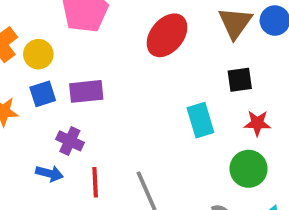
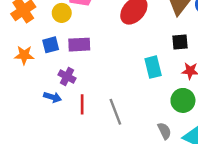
yellow circle: (38, 54) -> (62, 13), moved

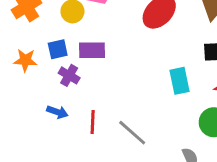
purple cross: (67, 76) -> (69, 75), moved
gray line: (115, 112) -> (132, 133), turned -30

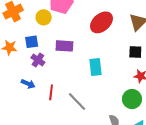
purple rectangle: (92, 50) -> (64, 46), moved
cyan rectangle: (179, 81) -> (96, 67), moved

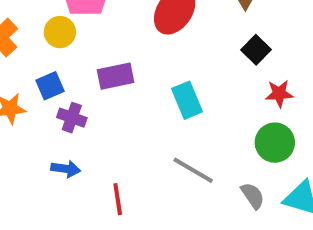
black square: (135, 52) -> (256, 50), turned -32
red line: (51, 92) -> (118, 199), moved
gray line: (77, 102) -> (193, 170), moved

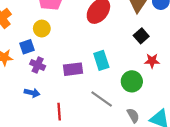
yellow circle: (60, 32) -> (42, 29), moved
purple rectangle: (116, 76) -> (73, 69), moved
green circle: (275, 143) -> (132, 81), moved

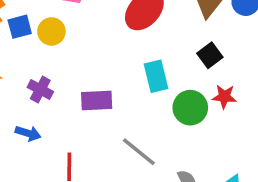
blue square: (27, 47) -> (20, 27), moved
cyan rectangle: (101, 60) -> (156, 76), moved
green circle: (132, 81) -> (190, 108), moved

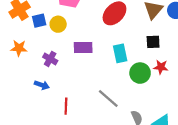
black square: (210, 55) -> (153, 42), turned 32
purple rectangle: (97, 101) -> (83, 47), moved

